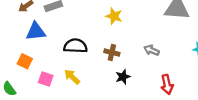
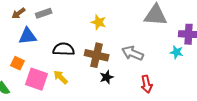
gray arrow: (152, 50) -> (133, 53), size x1.5
brown cross: (112, 53) -> (97, 55), size x1.6
pink square: (46, 79) -> (37, 79), size x1.6

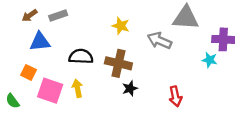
gray arrow: (133, 53) -> (159, 41), moved
yellow arrow: (61, 77) -> (77, 88), turned 35

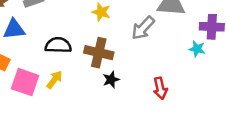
gray arrow: (159, 41) -> (143, 28), turned -70
yellow arrow: (77, 88) -> (55, 80), turned 48

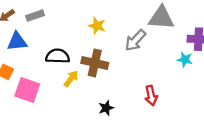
yellow arrow: (55, 80) -> (71, 79), moved
black star: (111, 80) -> (106, 108), moved

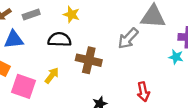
yellow star: (97, 26) -> (71, 14), moved
black semicircle: (58, 56) -> (59, 39), moved
yellow arrow: (71, 79) -> (52, 75), moved

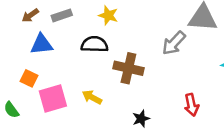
yellow arrow: (52, 75) -> (92, 97), moved, turned -98
pink square: (24, 86) -> (53, 98), turned -35

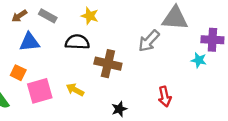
gray rectangle: (62, 15) -> (48, 16), turned 48

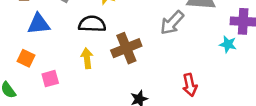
brown cross: (108, 64) -> (126, 48), turned -35
yellow arrow: (75, 90) -> (87, 58), moved, turned 54
pink square: (40, 91) -> (50, 79), size x0.6

